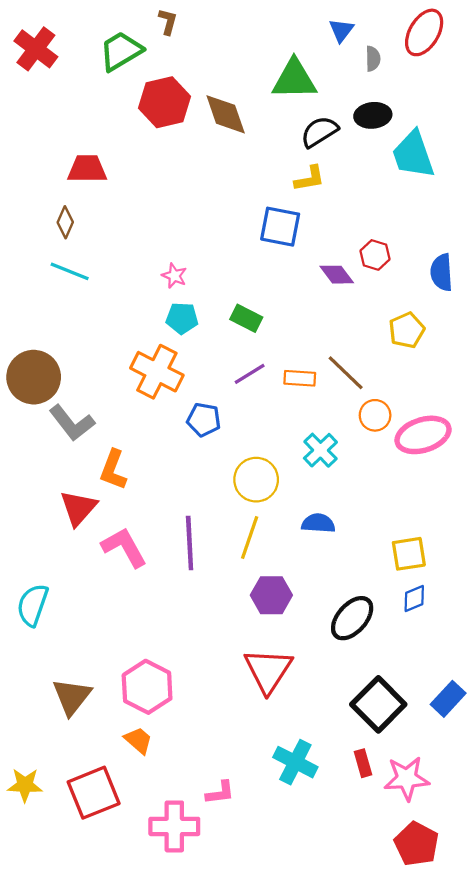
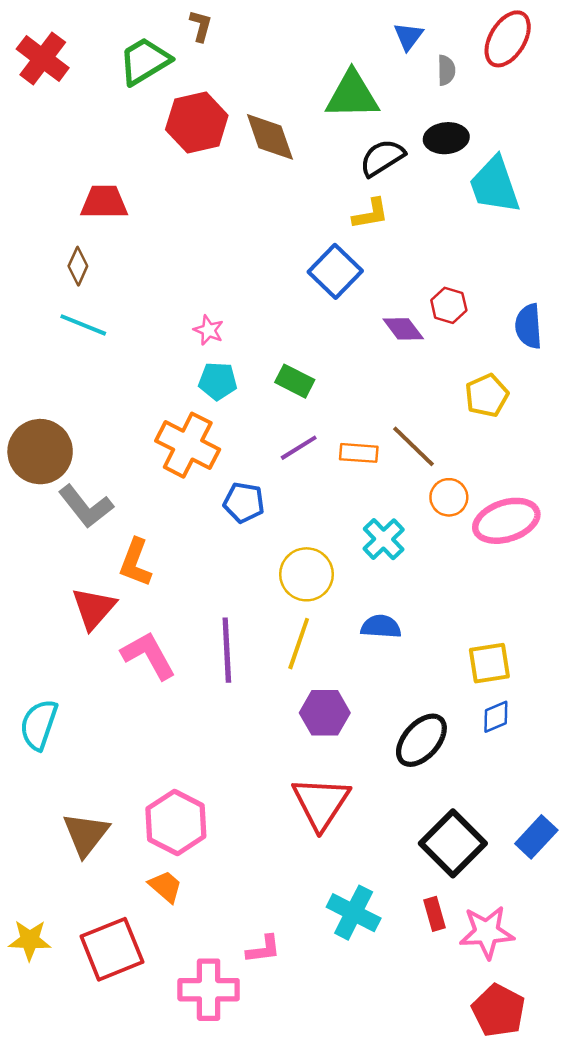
blue square: (280, 227) -> (335, 271), turned 33

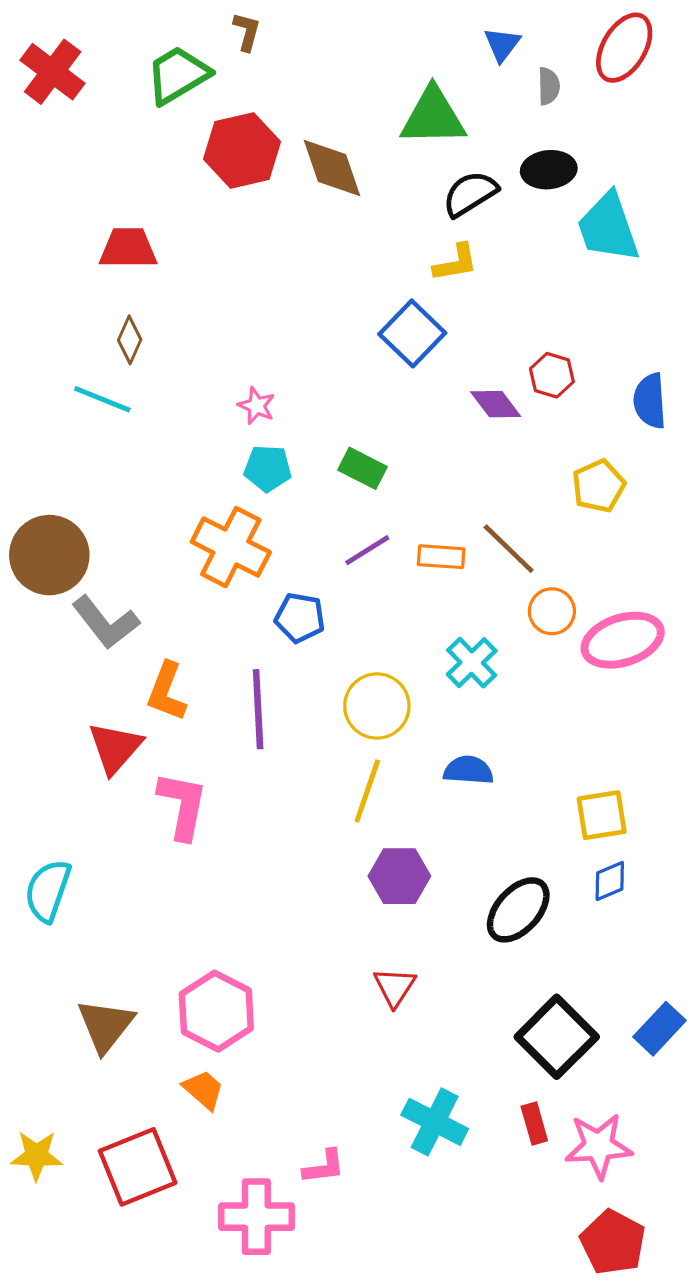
brown diamond: (78, 266) -> (130, 340), moved
purple line: (227, 650) -> (258, 709), moved
pink L-shape: (148, 655) -> (183, 806), turned 40
red triangle: (321, 803) -> (395, 987), size x0.6

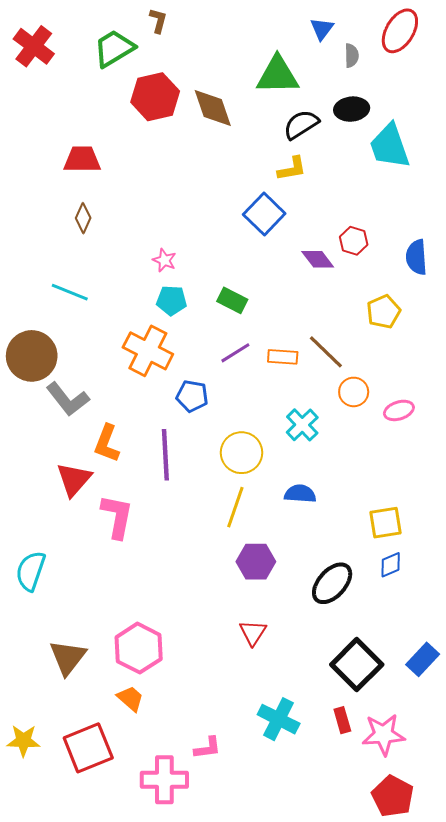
cyan line: (102, 399) -> (70, 292), moved
pink ellipse: (623, 640) -> (399, 410), size x0.6

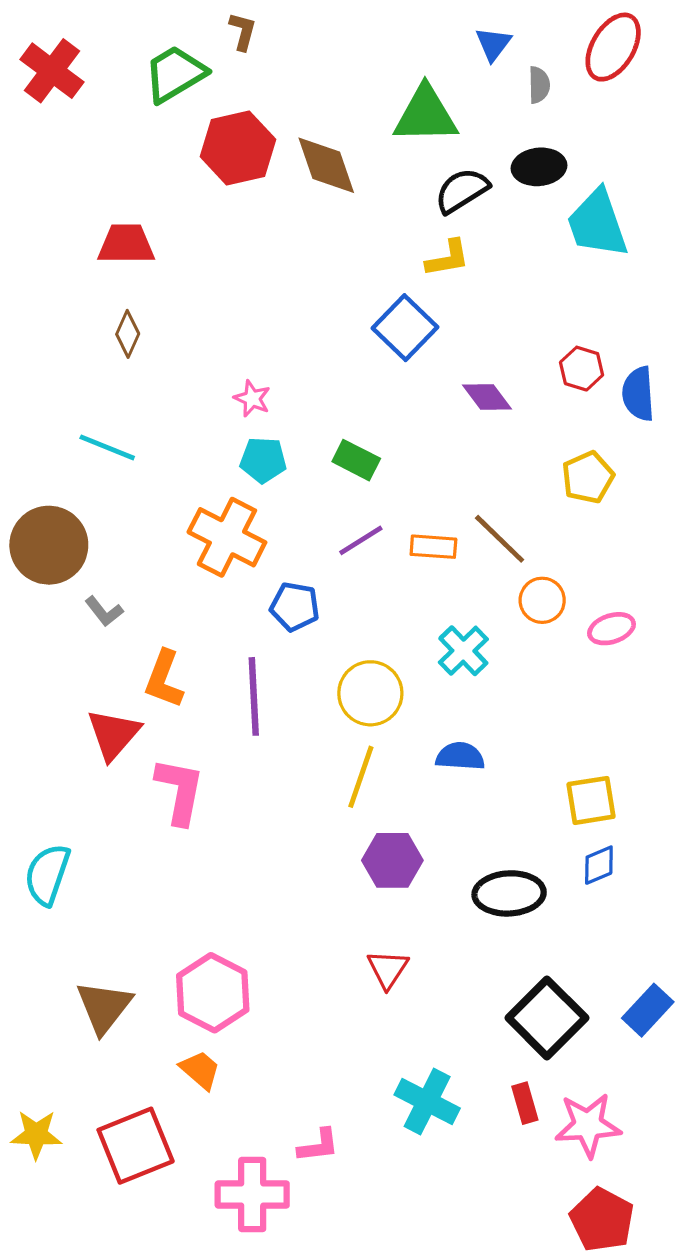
red hexagon: (354, 241) -> (582, 369), moved
gray L-shape: (68, 399) -> (104, 611), size x0.6
black ellipse: (332, 583) -> (509, 893), turned 45

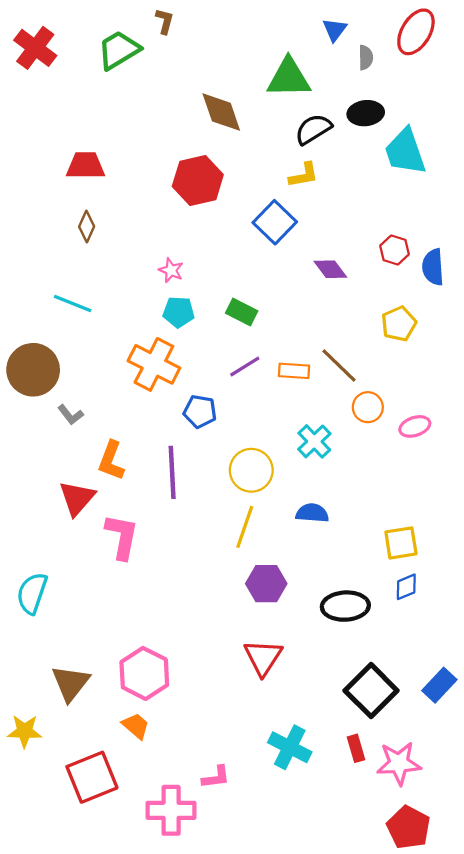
red hexagon: (238, 148) -> (198, 180), moved
red triangle: (388, 969) -> (263, 657), size x1.4
yellow star: (36, 1135) -> (25, 731), moved

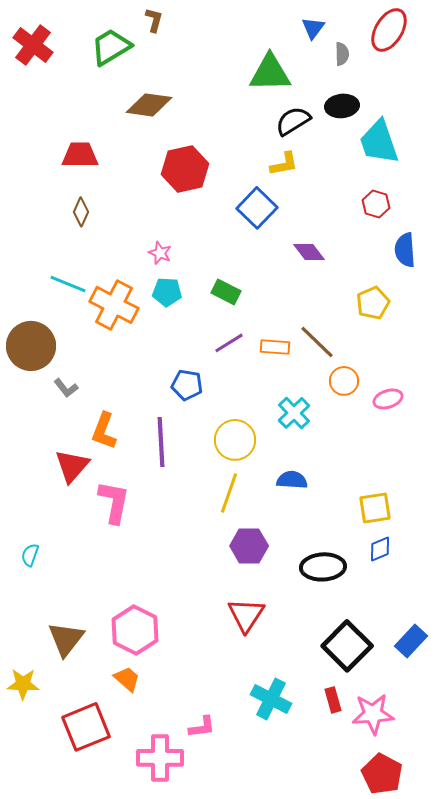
brown diamond: (221, 112) -> (149, 105), moved, turned -63
red hexagon: (395, 250) -> (376, 204), moved
orange cross: (154, 364) -> (114, 305), moved
cyan semicircle: (32, 593) -> (30, 555), size x0.6

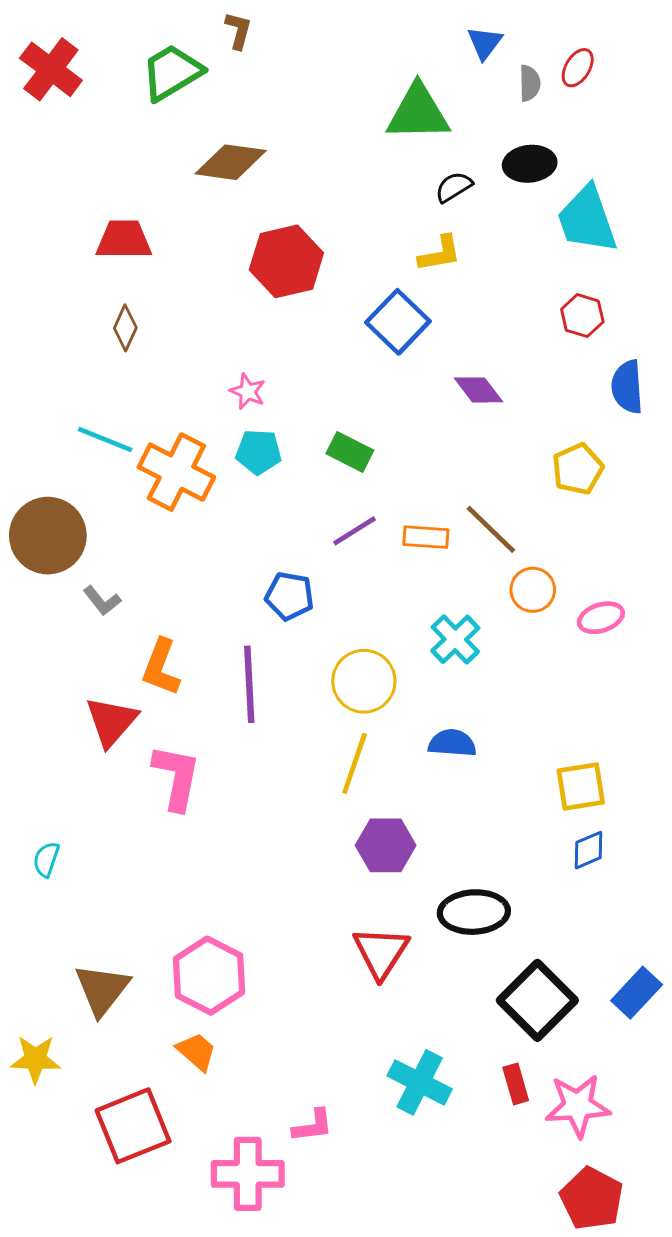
red ellipse: (389, 30) -> (578, 68), moved, size x0.6
black semicircle: (293, 121) -> (454, 187), size x0.7
black ellipse: (323, 567) -> (474, 912), moved

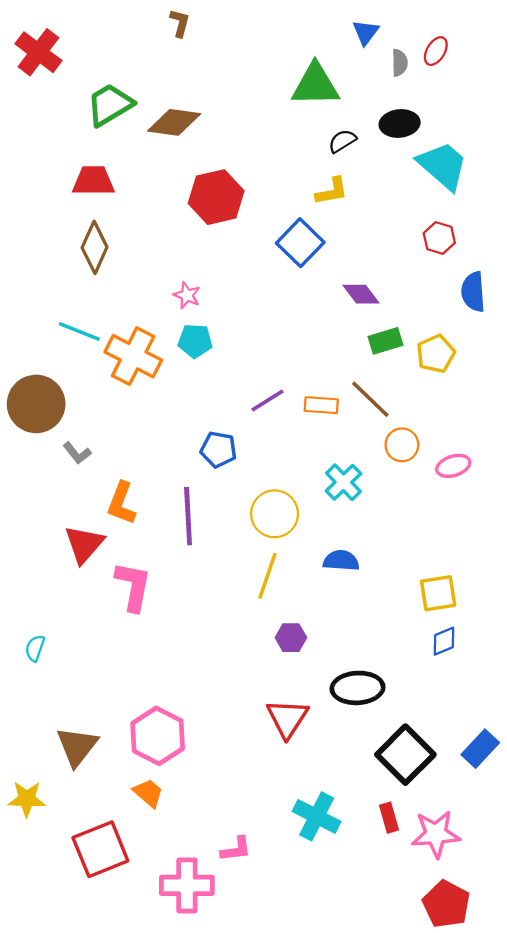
green trapezoid: (172, 72) -> (110, 105), moved
cyan trapezoid: (587, 220) -> (443, 166), turned 150
brown diamond: (125, 328) -> (95, 247), size x1.5
green rectangle: (350, 452) -> (386, 341), moved, turned -44
purple hexagon: (386, 845) -> (291, 638), size x0.7

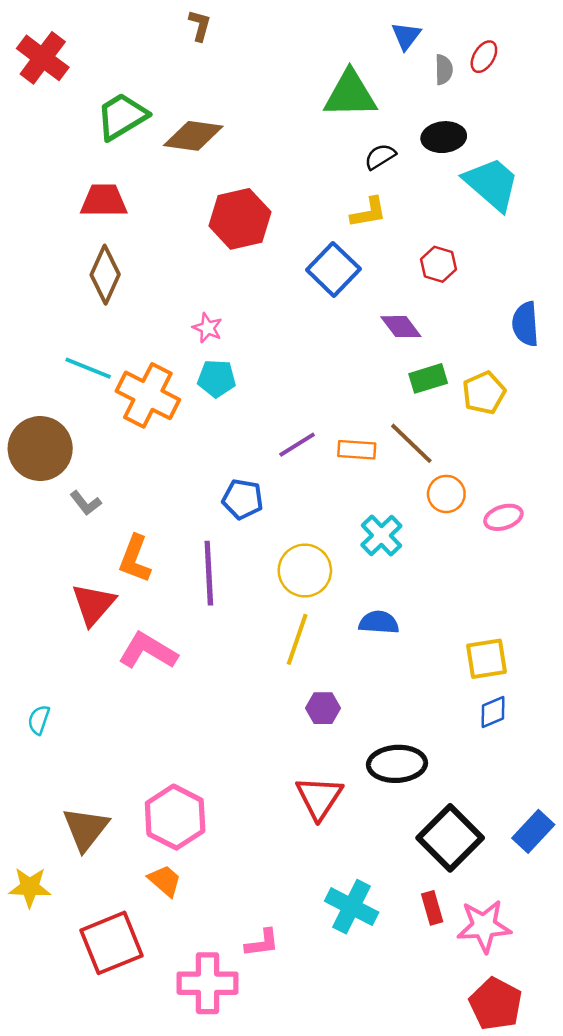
red hexagon: (439, 238) -> (439, 264), moved
pink L-shape: (133, 586) -> (148, 651), turned -70

